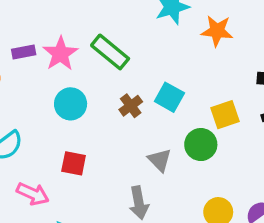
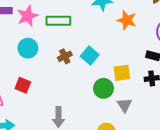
green rectangle: (110, 52) -> (58, 21), turned -50
gray triangle: (160, 160) -> (124, 105), moved

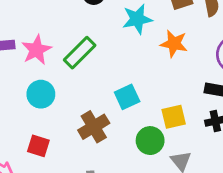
green rectangle: (58, 21) -> (80, 53), turned -40
brown cross: (65, 56) -> (94, 127), moved, size x1.5
cyan square: (90, 56) -> (127, 97), turned 30

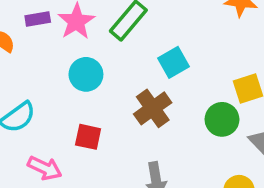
cyan square: (127, 97) -> (173, 62), moved

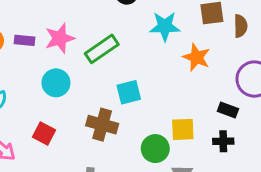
purple rectangle: (38, 19) -> (25, 40), moved
brown cross: (153, 108) -> (102, 125), turned 36

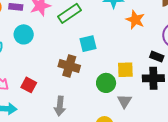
cyan circle: (56, 83) -> (24, 34), moved
red square: (44, 133) -> (29, 85), moved
black cross: (223, 141) -> (153, 78), size x1.5

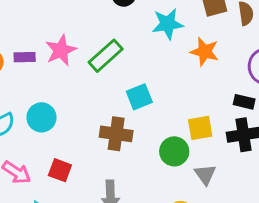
cyan circle: (24, 34) -> (41, 117), moved

